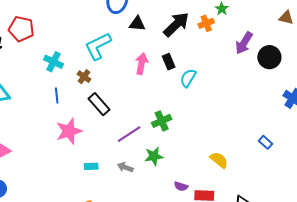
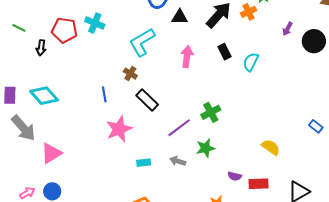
purple arrow: (244, 43) -> (287, 29), size x0.6
cyan cross: (53, 62) -> (95, 23), moved
black rectangle: (169, 62) -> (225, 52), moved
cyan semicircle: (188, 78) -> (251, 62), moved

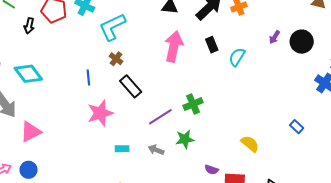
purple arrow: (287, 29) -> (275, 37), moved
cyan L-shape: (142, 42) -> (112, 27), moved
pink arrow: (187, 57) -> (174, 46), size x1.4

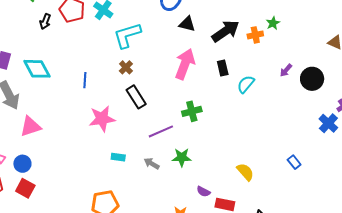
blue line: (88, 77) -> (85, 80), moved
green cross: (193, 104) -> (192, 111), moved

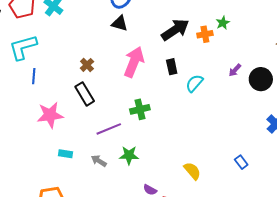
black triangle: (187, 24) -> (120, 23), moved
cyan L-shape: (127, 35) -> (23, 47), moved
brown cross: (126, 67) -> (87, 65), moved

